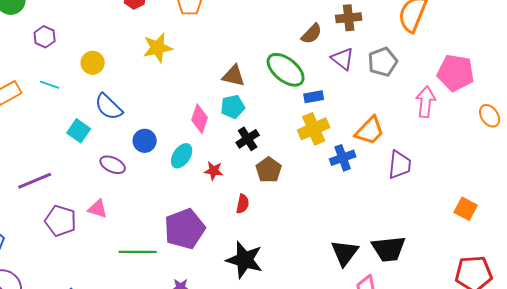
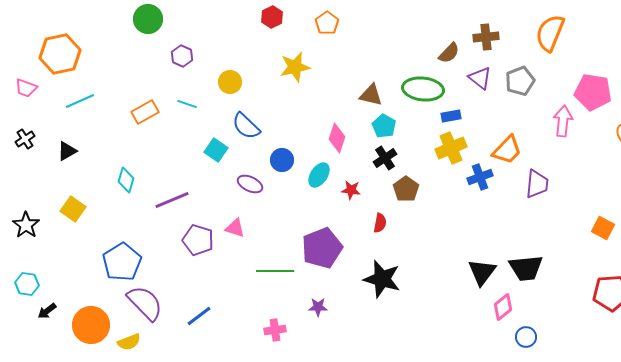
green ellipse: (286, 70) -> (423, 89), turned -33
cyan pentagon: (233, 107) -> (384, 126), moved, turned -30

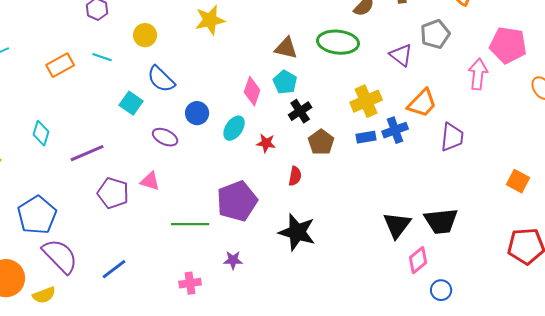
purple triangle: (480, 78) -> (401, 55), moved
blue rectangle: (451, 116) -> (366, 137), moved
cyan pentagon: (384, 126) -> (285, 82), moved

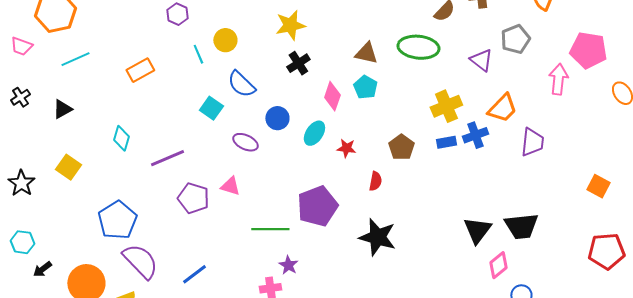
cyan line: (102, 57) -> (198, 54), moved, turned 48
black cross: (300, 111) -> (298, 63), moved
purple star: (233, 260) -> (288, 265), moved, turned 30

